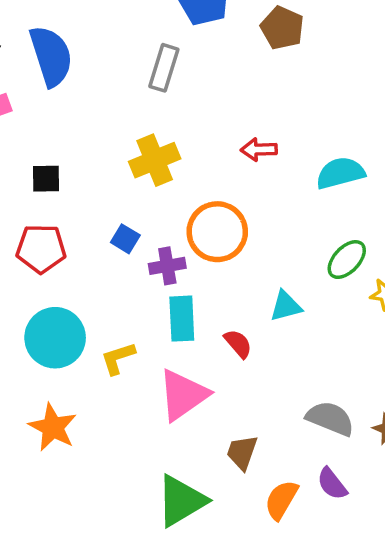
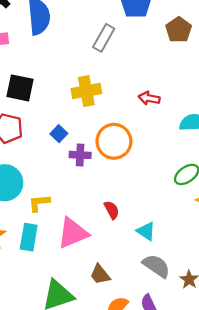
black square: (46, 179) -> (20, 88), size x1.5
cyan triangle: (286, 306) -> (146, 231), moved, turned 36
cyan rectangle: (182, 319) -> (29, 237), moved
brown trapezoid: (242, 452) -> (100, 274), turned -70

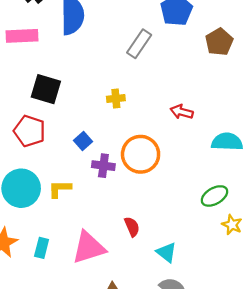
yellow cross: (86, 91) -> (116, 99), size x0.6
yellow L-shape: (39, 203) -> (60, 189), moved
cyan rectangle: (29, 237) -> (42, 248), size x0.7

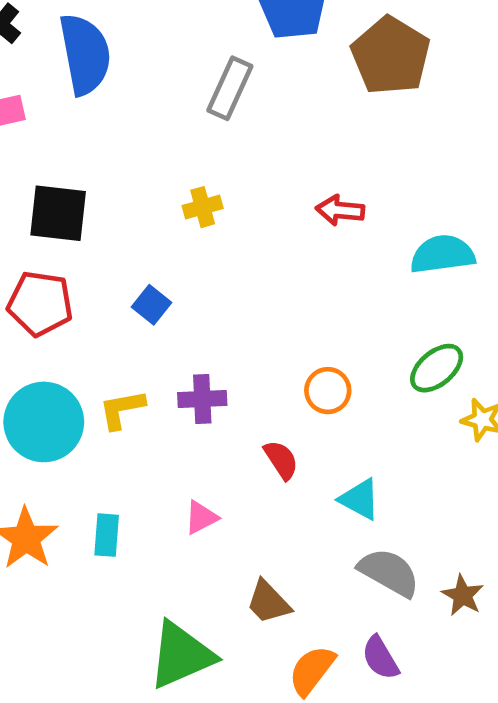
brown pentagon: (219, 42) -> (391, 56), size x1.4
orange circle: (141, 154) -> (328, 391), moved, size x0.6
purple cross: (103, 166) -> (202, 399), moved
pink triangle: (89, 248) -> (201, 517), size x0.5

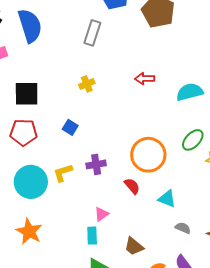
orange circle: (328, 391) -> (148, 155), size x1.8
cyan rectangle: (107, 535) -> (92, 236), moved
gray semicircle: (389, 572) -> (183, 228), size x0.6

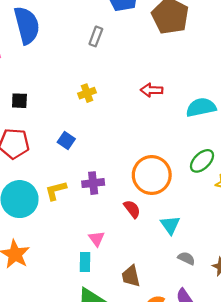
gray rectangle: (92, 33) -> (96, 36), size x0.7
black square: (27, 94) -> (19, 101), size x0.6
cyan triangle: (167, 199) -> (170, 225), turned 30
pink triangle: (101, 214) -> (96, 239), turned -35
brown trapezoid: (134, 246) -> (131, 276), turned 35

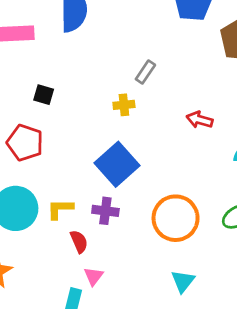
gray rectangle: (96, 36) -> (145, 72), moved
blue square: (66, 141) -> (117, 164), moved, size x2.0
red semicircle: (132, 209) -> (79, 242), moved

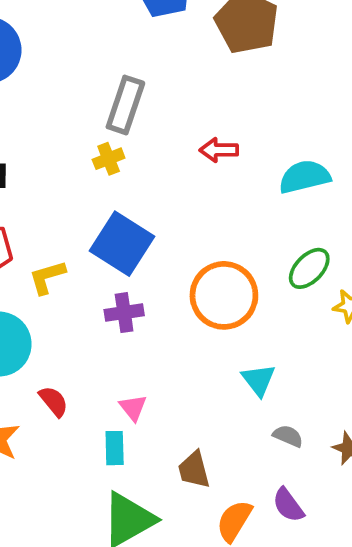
gray rectangle: (145, 72) -> (125, 105), size x1.6
yellow L-shape: (60, 209) -> (47, 277), moved
red semicircle: (79, 242) -> (54, 401), moved

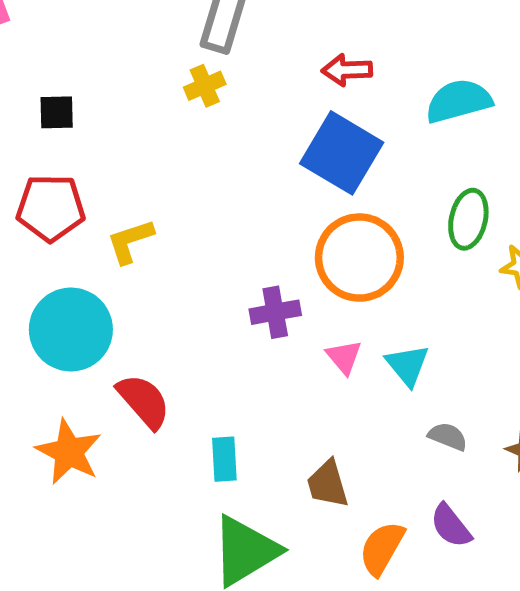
blue square: (122, 244) -> (342, 153), moved
green ellipse: (309, 268) -> (468, 219), turned -30
purple cross: (124, 313) -> (275, 312), moved
red semicircle: (54, 401) -> (144, 401), size x1.4
pink triangle: (133, 408) -> (344, 357), moved

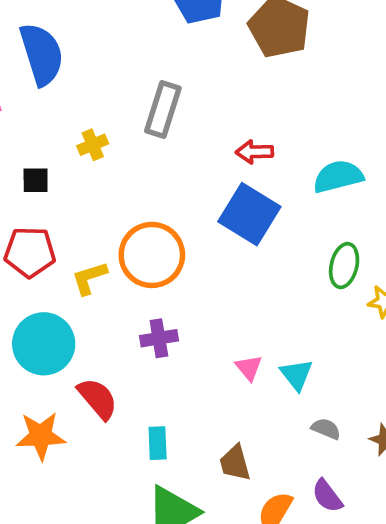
yellow cross: (205, 86) -> (93, 145), moved
orange circle: (359, 258) -> (152, 255), moved
purple cross: (275, 312) -> (159, 338), moved
orange star: (69, 452) -> (41, 436), turned -30

